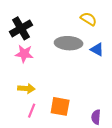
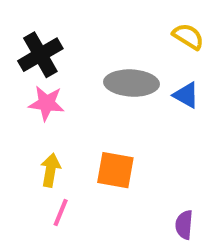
yellow semicircle: (89, 19) -> (188, 36), moved
yellow arrow: (26, 89) -> (51, 170), turned -84
orange square: (60, 106) -> (115, 170), moved

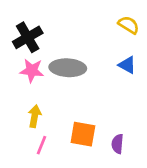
gray ellipse: (131, 83) -> (68, 68), moved
orange square: (115, 170) -> (83, 134), moved
purple semicircle: (184, 225) -> (118, 144), moved

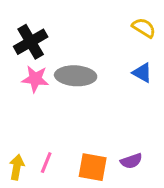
yellow arrow: (35, 116) -> (17, 167), moved
orange square: (83, 134) -> (93, 167), moved
purple semicircle: (118, 144) -> (131, 161), turned -114

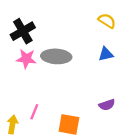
blue triangle: (142, 73) -> (106, 54), turned -42
purple semicircle: (131, 161) -> (107, 105), moved
pink line: (46, 163) -> (34, 112), moved

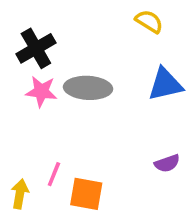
yellow semicircle: (107, 21) -> (149, 21), moved
blue triangle: (106, 54) -> (165, 84), size x1.5
orange square: (69, 124) -> (86, 194), moved

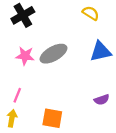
black cross: (36, 48) -> (23, 15), moved
gray ellipse: (88, 88) -> (53, 54), turned -32
pink line: (54, 174) -> (17, 95), moved

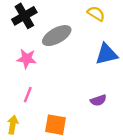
gray ellipse: (53, 54) -> (57, 36), moved
pink line: (17, 95) -> (28, 95), moved
purple semicircle: (102, 100) -> (98, 100), moved

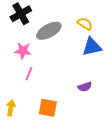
yellow semicircle: (96, 14) -> (85, 24), moved
pink line: (28, 95) -> (29, 74), moved

